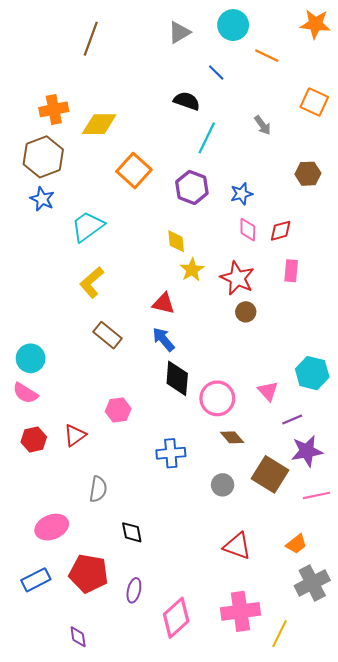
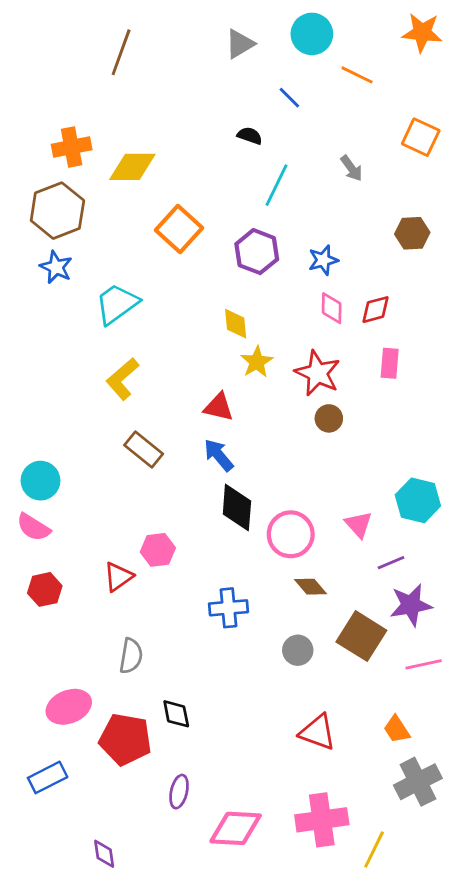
black semicircle: (187, 101) -> (250, 136), size x0.7
red triangle: (75, 435) -> (118, 577), moved
orange trapezoid: (296, 544) -> (397, 729), turned 95
red pentagon: (89, 573) -> (125, 739), moved
pink diamond: (176, 618) -> (236, 828), turned 45

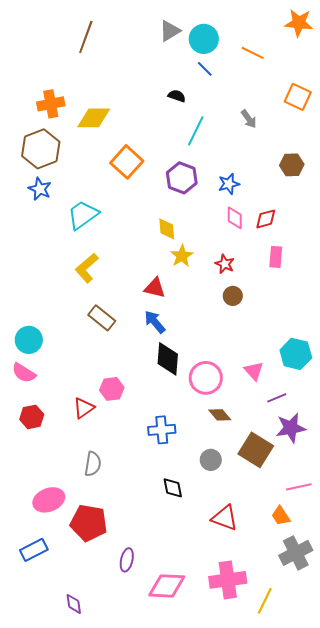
cyan circle: (312, 34) -> (204, 39), moved
red star: (318, 373) -> (225, 264), size x0.6
pink line: (424, 664) -> (299, 487), moved
black diamond: (176, 714) -> (173, 488), moved

